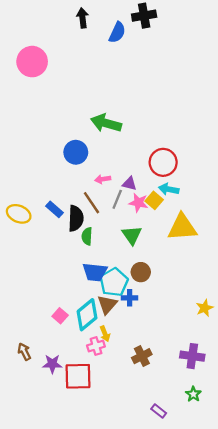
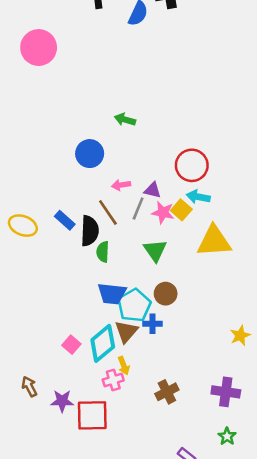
green arrow: (106, 123) -> (125, 120), size x0.6

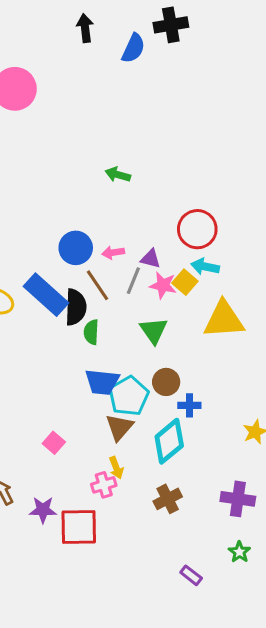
blue circle: (90, 154) -> (76, 248), moved
blue rectangle: (65, 220) -> (46, 295), size x1.8
blue cross: (152, 324) -> (189, 405), moved
cyan diamond: (103, 343) -> (169, 441), moved

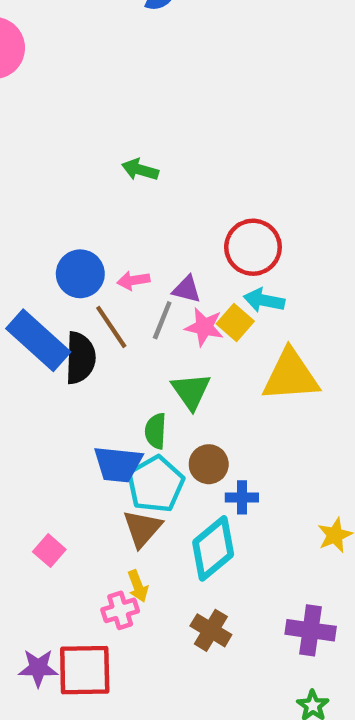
green semicircle: (91, 332) -> (156, 431), moved
brown cross: (168, 499) -> (211, 630), turned -32
purple star: (43, 510) -> (38, 668), moved

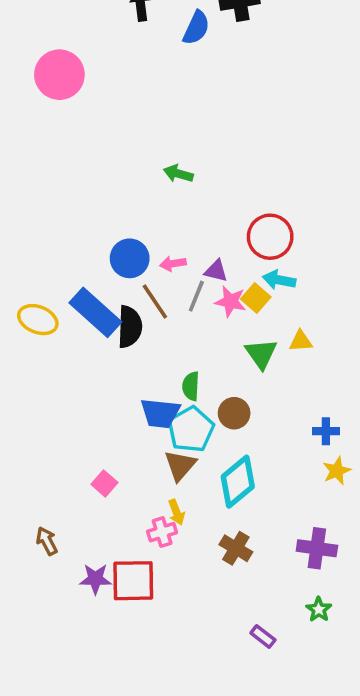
yellow triangle: (291, 376) -> (301, 341), size x0.5
green triangle: (191, 391) -> (261, 354), moved
blue cross: (242, 497) -> (326, 431), moved

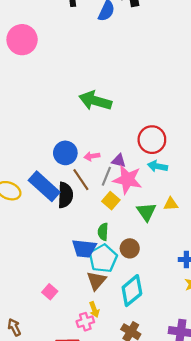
green arrow: (178, 174) -> (95, 101), size x1.8
yellow square: (256, 298) -> (111, 201), moved
pink star: (230, 302) -> (127, 180), size x1.5

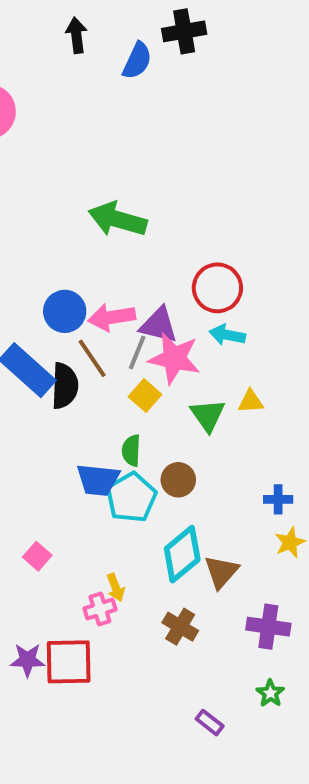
pink arrow: (92, 156) -> (112, 317), size x1.6
purple triangle: (119, 161) -> (159, 325), size x1.5
brown triangle: (96, 281) -> (221, 572), moved

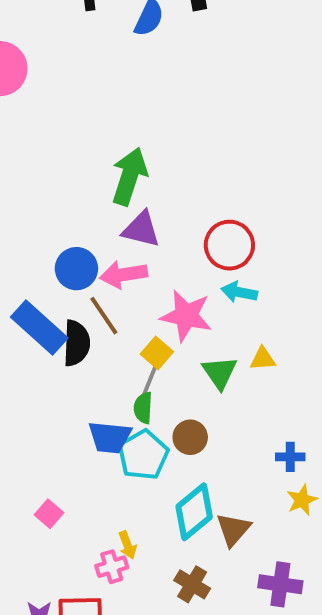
green arrow: (118, 219) -> (129, 176), turned 92
purple triangle: (159, 325) -> (141, 229), moved
gray line: (137, 352) -> (149, 382), moved

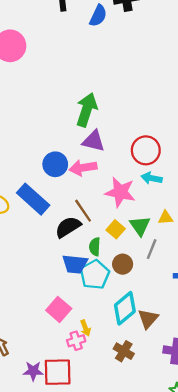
brown line: (104, 316) -> (83, 211), moved
black semicircle: (76, 343) -> (68, 227), moved, turned -124
yellow square: (157, 353) -> (116, 229), moved
gray line: (149, 382) -> (152, 249), moved
pink square: (49, 514) -> (59, 309), moved, size x1.5

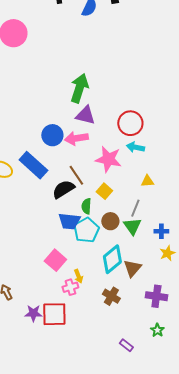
green triangle: (140, 226) -> (132, 226), moved

